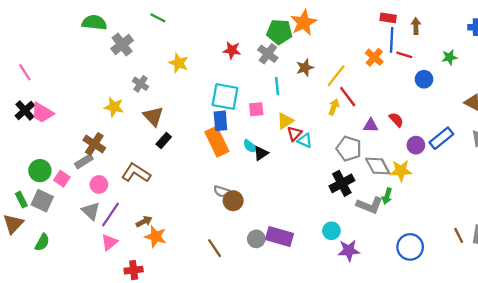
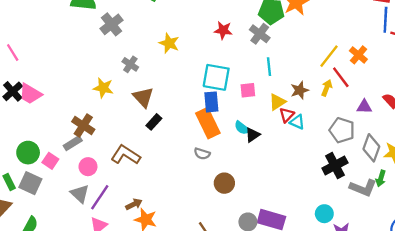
orange cross: (374, 57) -> (358, 55), moved
brown star: (305, 68) -> (300, 90), moved
gray diamond: (378, 166) -> (371, 148), turned 48
gray semicircle: (222, 191) -> (202, 154), moved

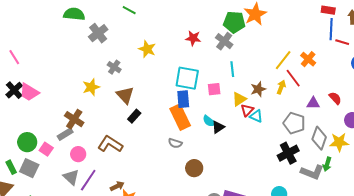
yellow star: (103, 88) -> (91, 87), turned -30

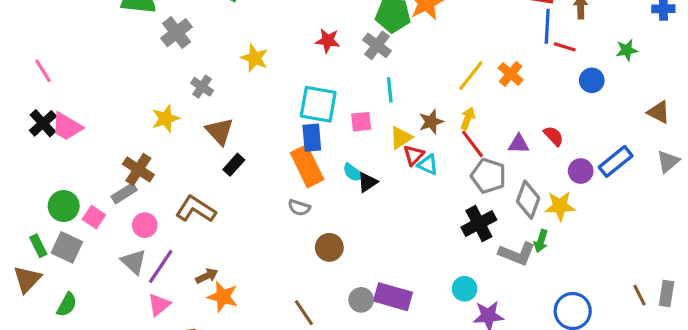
red line: (293, 78) -> (472, 144), moved

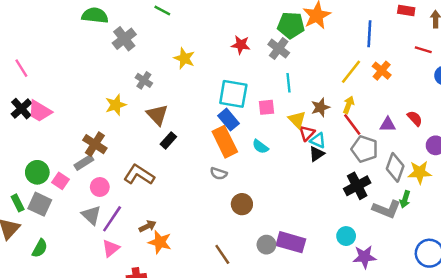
blue line: (547, 26) -> (369, 34), moved
blue rectangle: (312, 138) -> (228, 120), turned -35
yellow triangle: (401, 138) -> (297, 120), turned -42
black triangle: (367, 182) -> (317, 154), moved

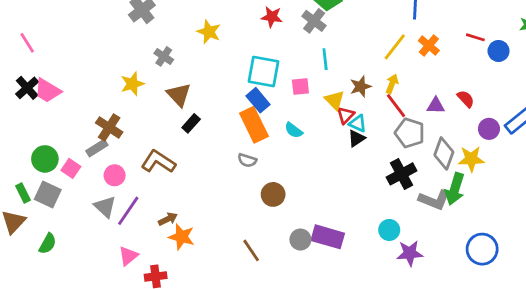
red line: (423, 50) -> (475, 37), moved
green arrow: (405, 199) -> (455, 189), size x1.6
pink triangle: (111, 248) -> (128, 256), moved

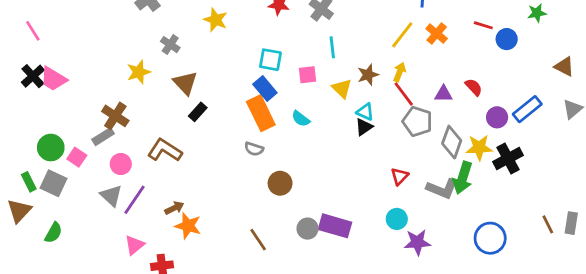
cyan square: (264, 71) -> (270, 60), size x0.7
red triangle: (345, 115) -> (400, 176), moved
black cross: (402, 174) -> (508, 159), moved

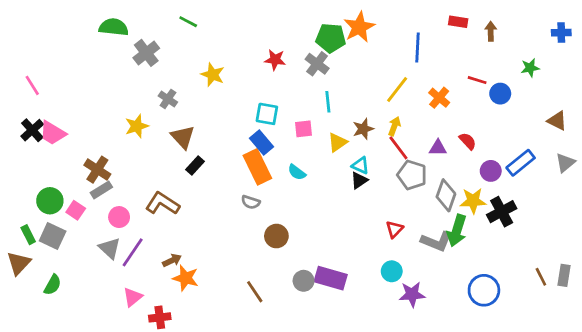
orange cross: (437, 34) -> (439, 98), moved
yellow triangle: (342, 88) -> (337, 142), turned 40
brown cross: (115, 116) -> (97, 170), moved

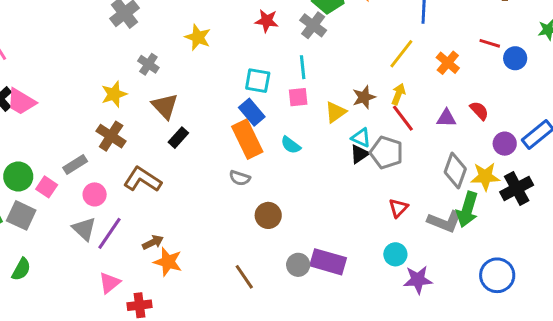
cyan line: (328, 102) -> (303, 67), moved
brown cross: (97, 170) -> (111, 136), moved
gray pentagon: (412, 175) -> (386, 153), moved

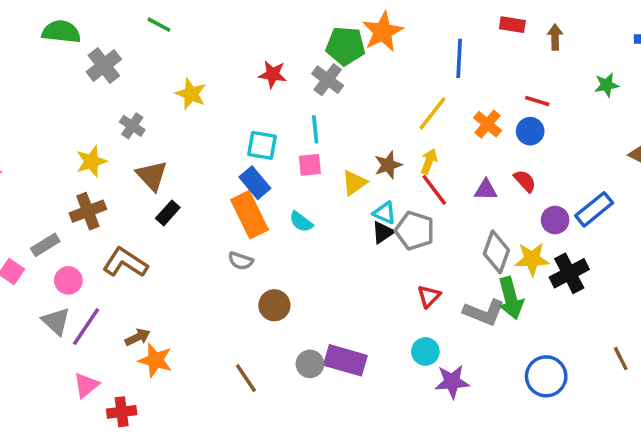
blue circle: (515, 58) -> (530, 131), moved
brown cross: (111, 136) -> (88, 211), turned 36
green arrow: (467, 209) -> (511, 298), turned -32

